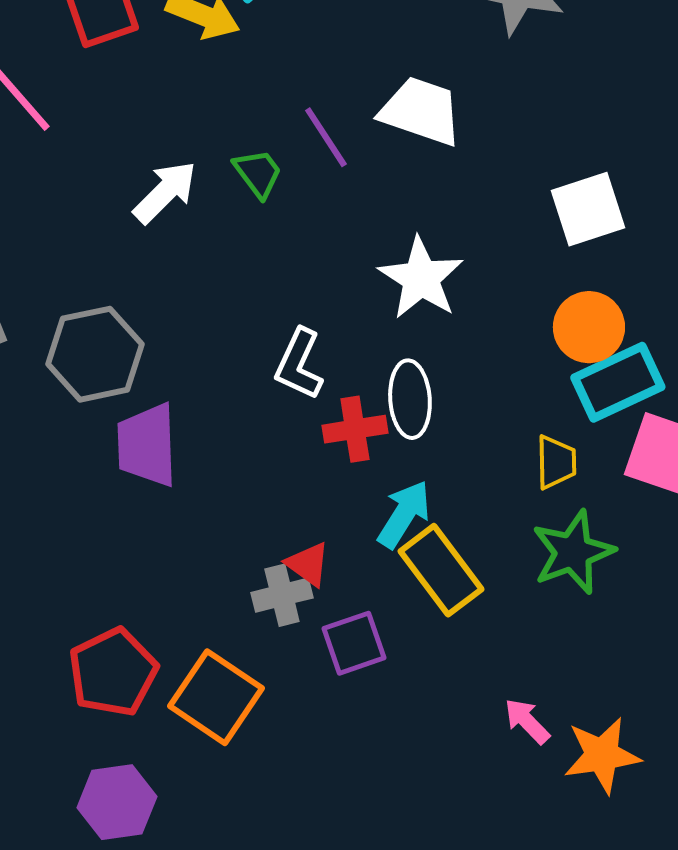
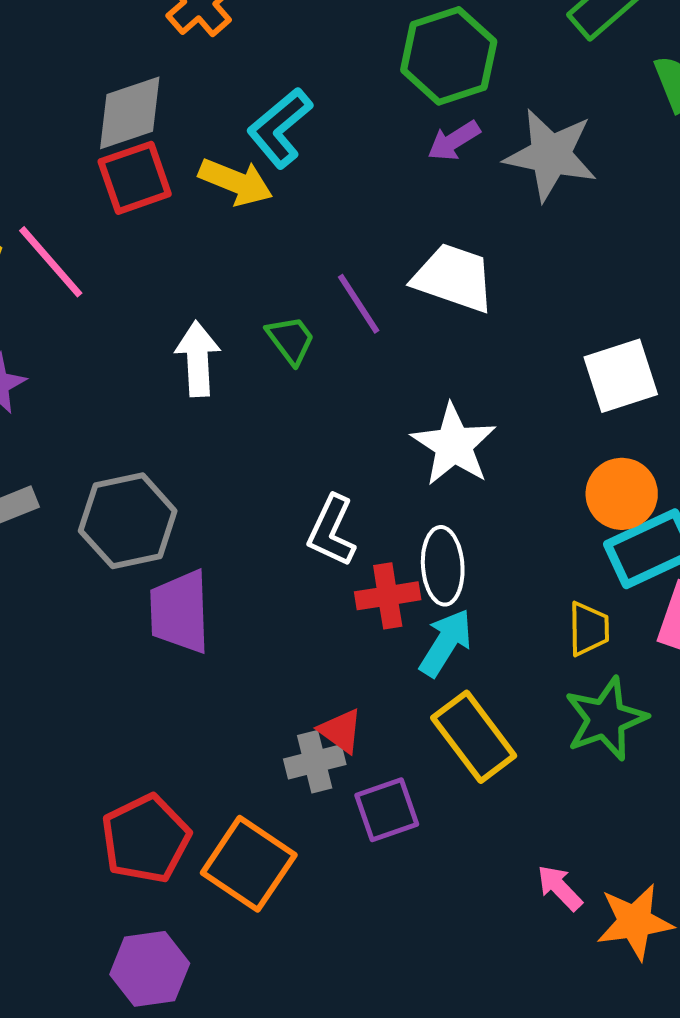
white arrow: (165, 192) -> (198, 359), turned -48
cyan arrow: (404, 514) -> (446, 643), moved

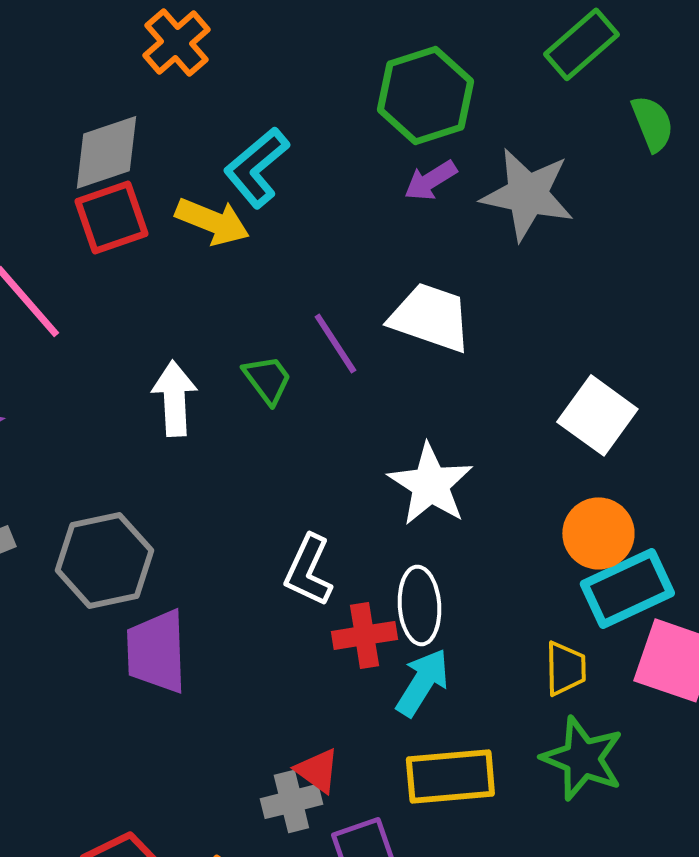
white square: (621, 376) -> (597, 415), turned -36
green star: (606, 719) -> (582, 758), turned -30
yellow rectangle: (474, 737) -> (450, 776), turned -58

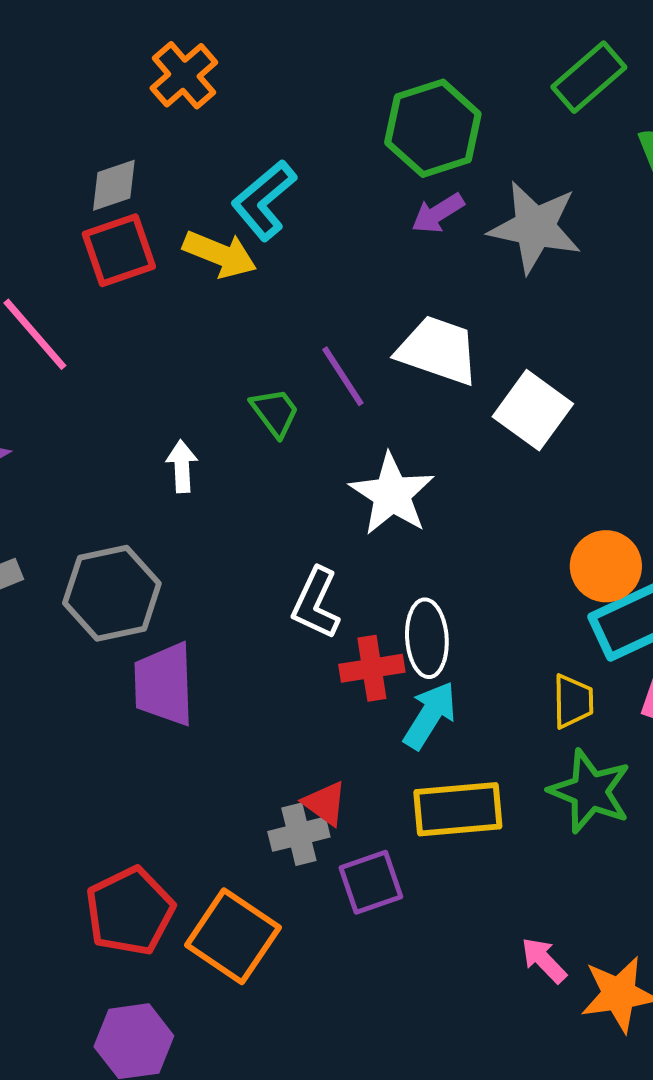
gray diamond: (106, 152) -> (114, 185), size x0.7
white arrow: (174, 398) -> (182, 466), moved, size x0.7
white square: (597, 415) -> (533, 410), moved
white star: (430, 484) -> (392, 494), moved

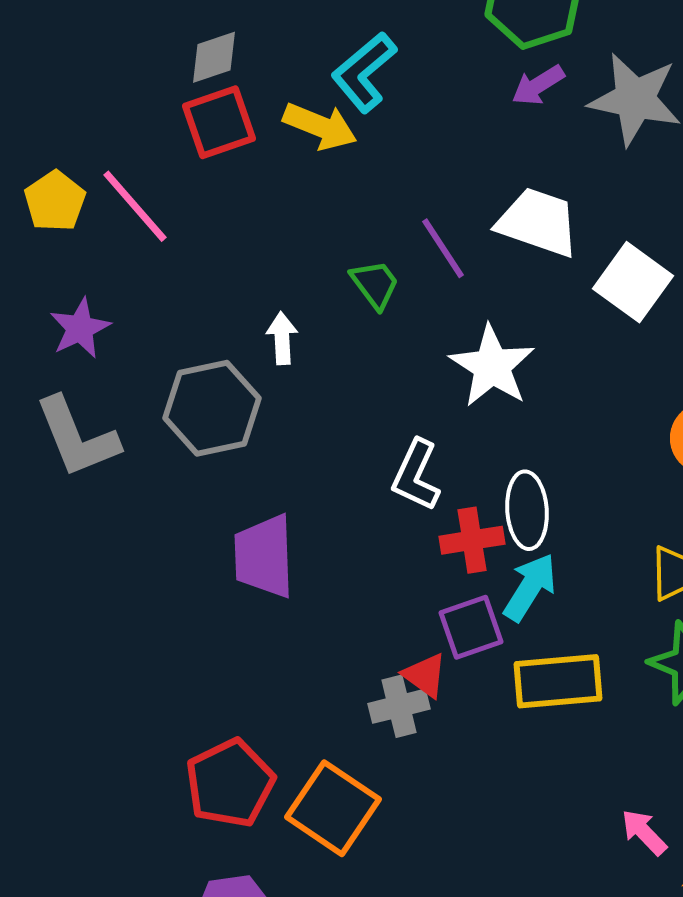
gray hexagon: (112, 593) -> (212, 408), moved
purple square: (371, 882) -> (471, 627), moved

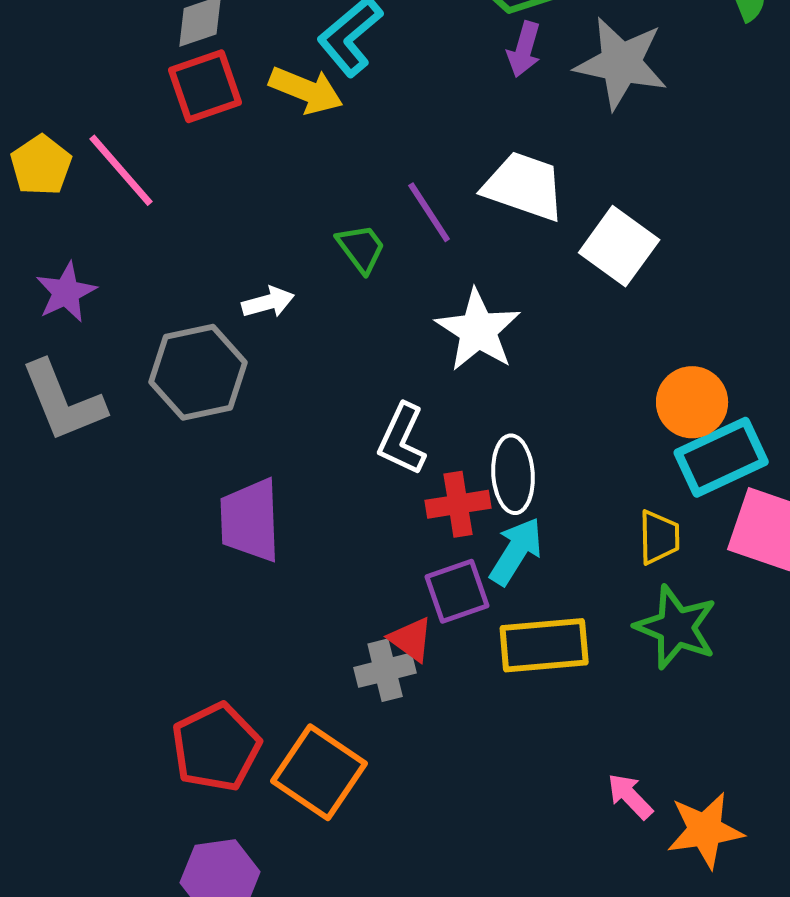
purple arrow: (538, 85) -> (524, 49), turned -42
white arrow: (282, 338) -> (268, 302), turned 78

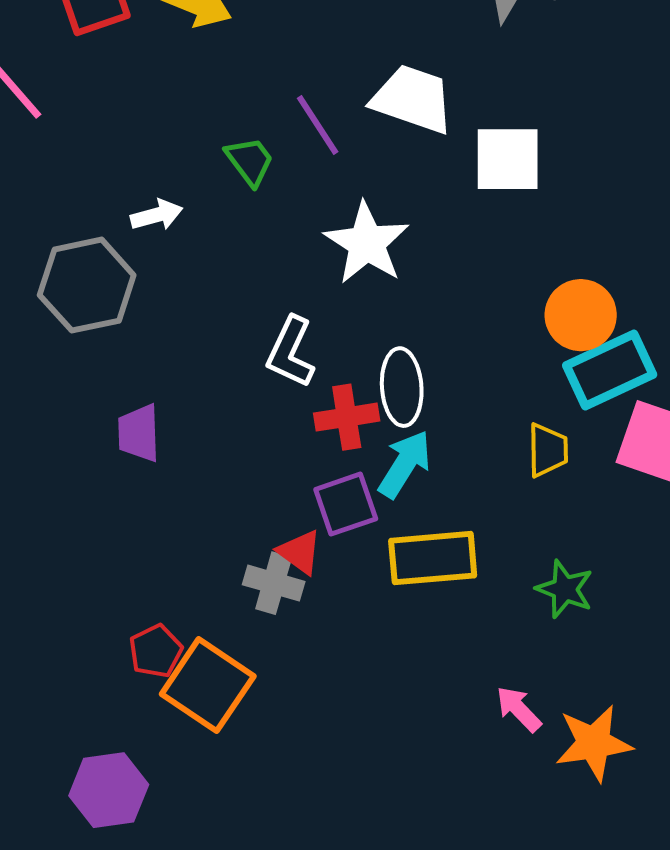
white square: (619, 246) -> (508, 159), turned -36
purple trapezoid: (250, 520) -> (139, 433), size x0.7
green star: (676, 627) -> (565, 589), moved, size x0.7
gray cross: (385, 670) -> (274, 583), turned 30
red pentagon: (216, 747) -> (156, 651), moved, size x0.6

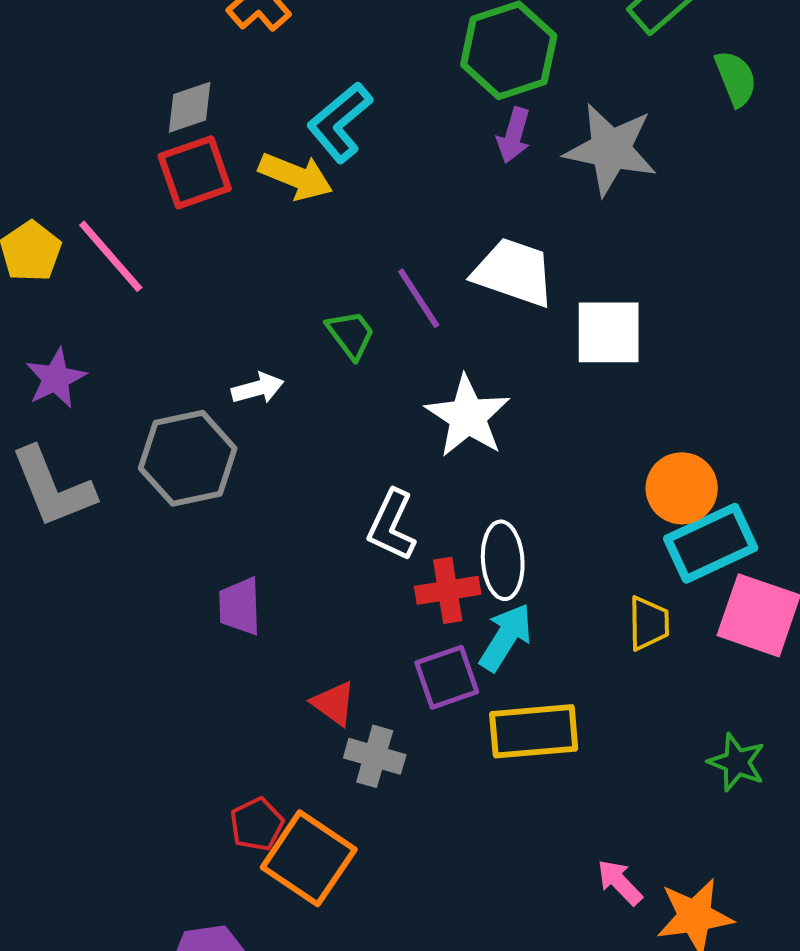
red triangle: (300, 552) -> (334, 703), moved
green star: (565, 589) -> (737, 762), moved

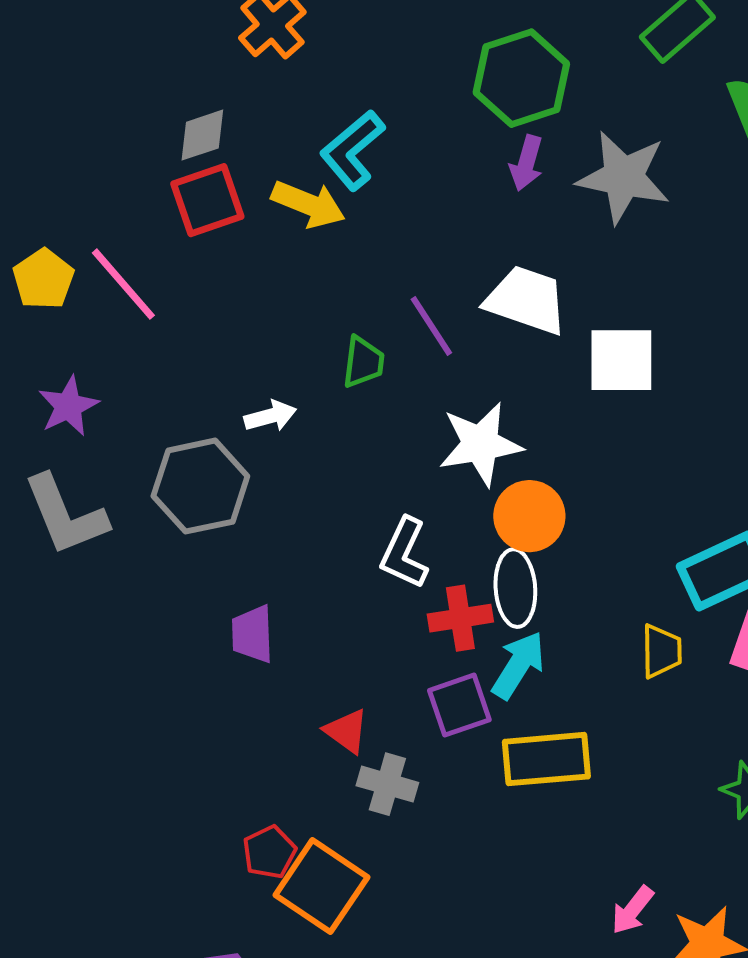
green trapezoid: (351, 334) -> (363, 362), turned 44
white star: (468, 416) -> (480, 444), turned 30
orange circle: (682, 488) -> (529, 516), moved
pink arrow: (620, 882) -> (632, 910), turned -98

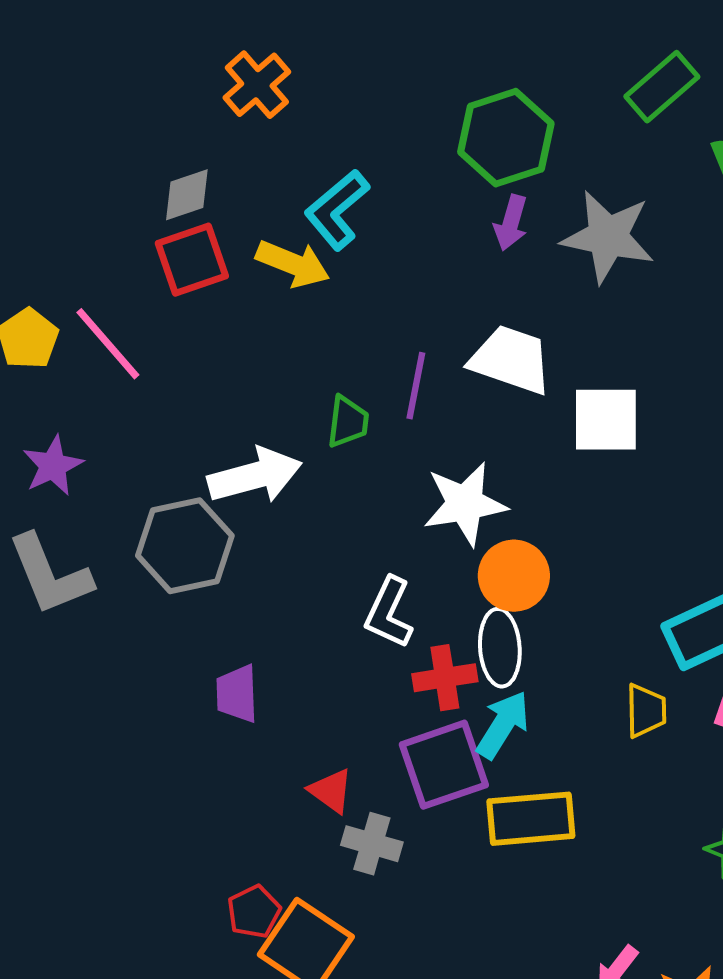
purple line: (431, 326) -> (416, 386), turned 44
white arrow: (270, 416) -> (255, 476), size x1.8
purple square: (459, 705) -> (444, 765), size x1.4

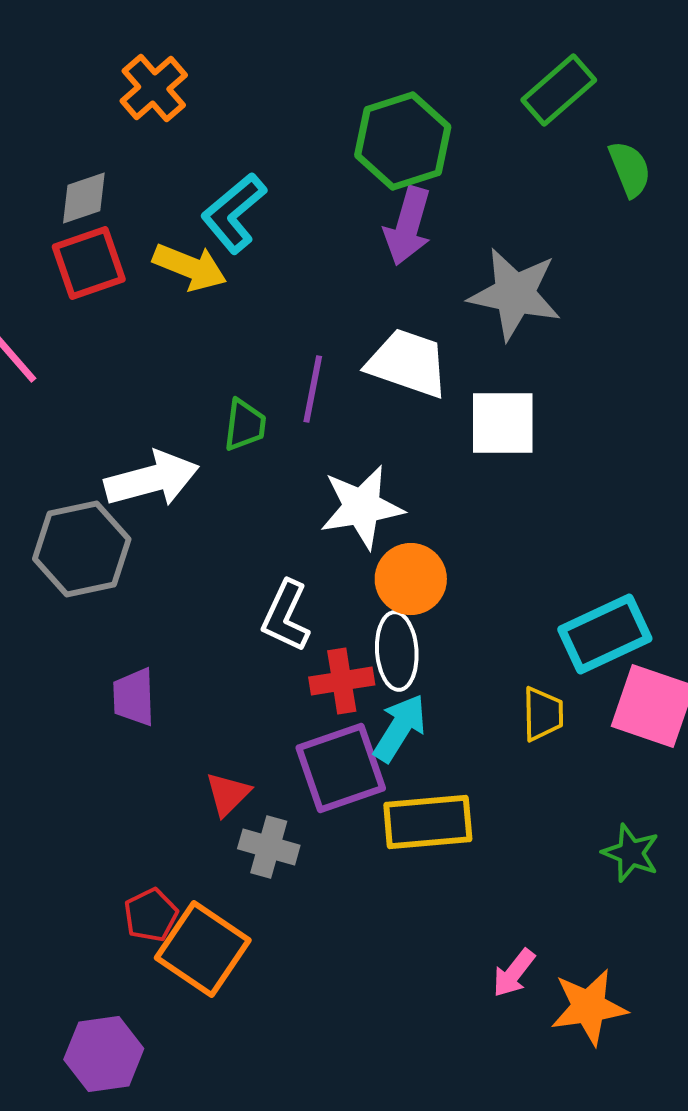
purple arrow: (511, 223) -> (408, 226), size x1.4
gray star: (608, 237) -> (515, 294), moved
red triangle: (331, 791) -> (228, 794), turned 39

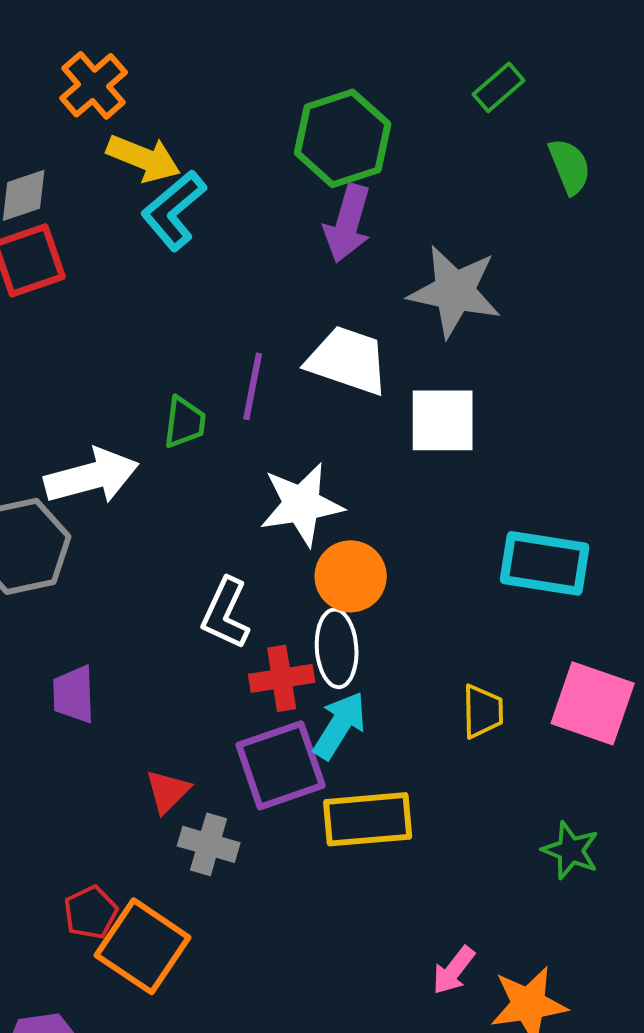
green rectangle: (559, 90) -> (499, 87), size x0.7
yellow arrow: (190, 267) -> (144, 158), moved
cyan rectangle: (605, 634) -> (545, 563), moved, turned 34

